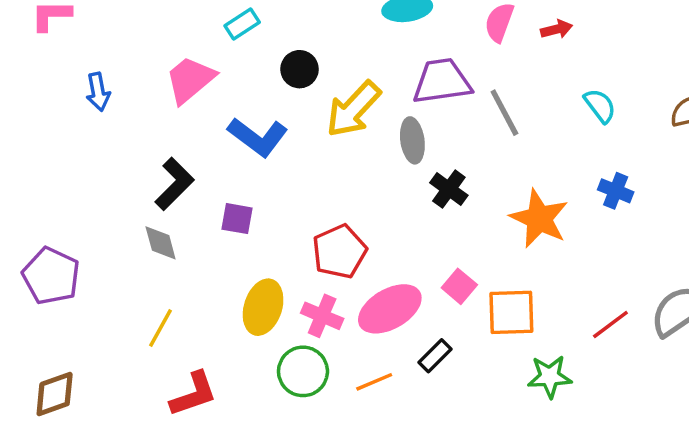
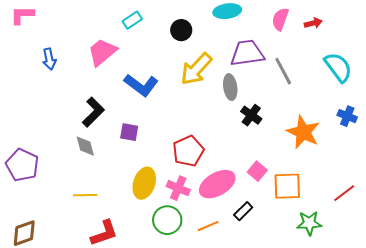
black circle: (299, 69) -> (181, 30), moved
cyan semicircle: (600, 106) -> (338, 67), size x1.5
yellow line: (161, 328) -> (85, 195), turned 60

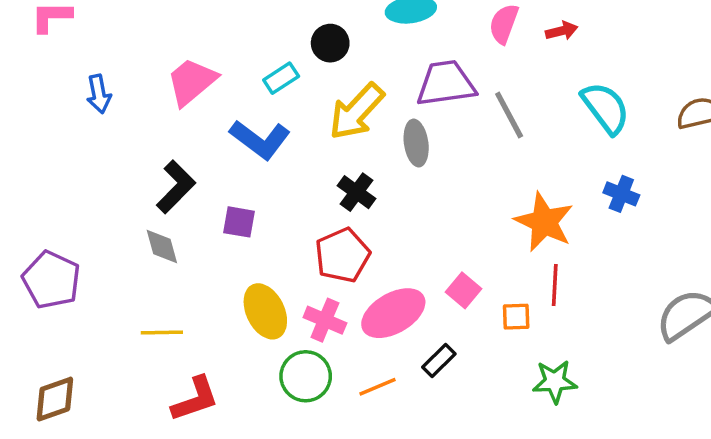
cyan rectangle: (132, 20) -> (281, 78), moved
black cross: (251, 115) -> (356, 192), moved
yellow ellipse: (144, 183) -> (265, 311), turned -44
orange square: (287, 186) -> (516, 317), size x0.6
red line: (344, 193) -> (555, 285), moved, turned -50

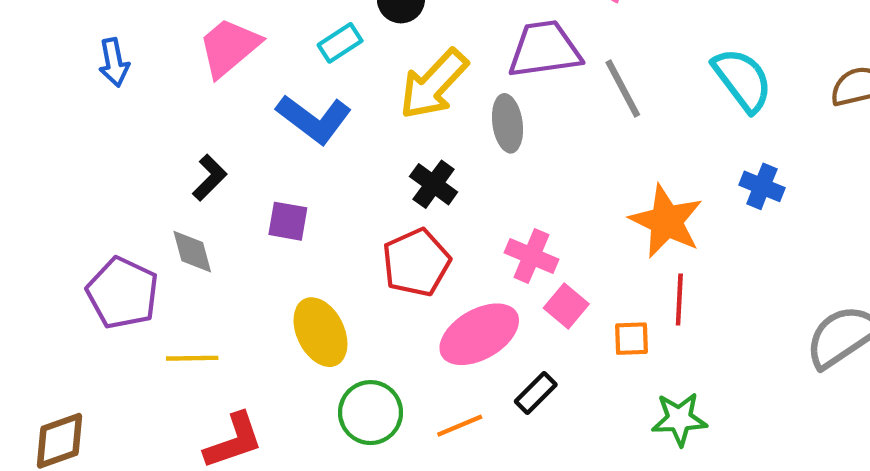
black L-shape: (176, 187) -> (210, 178), size x0.7
purple pentagon: (51, 280) -> (123, 293), moved
pink cross: (325, 320) -> (531, 256), moved

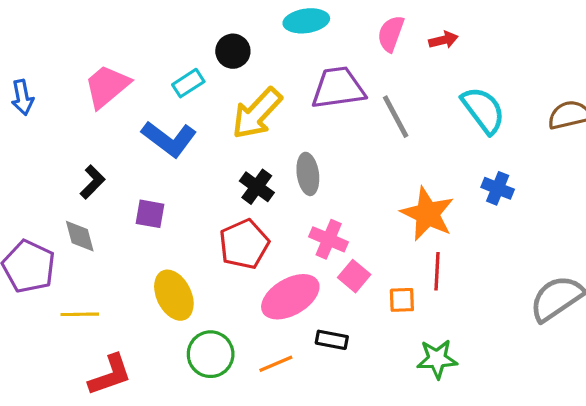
gray ellipse: (508, 123) -> (308, 174), moved
black rectangle: (536, 393) -> (332, 340), turned 56

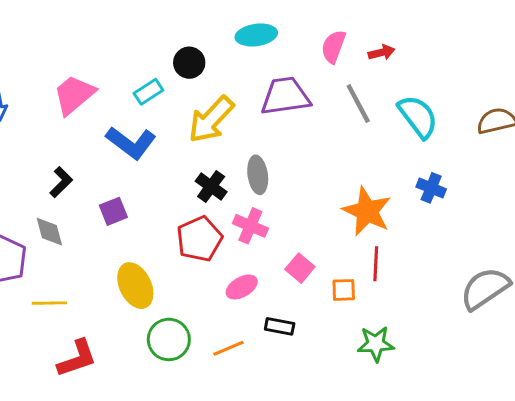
gray line: (396, 117) -> (358, 103), moved
purple square: (150, 214) -> (113, 211), turned -32
pink cross: (329, 239) -> (250, 226), moved
pink ellipse: (290, 297) -> (242, 287), size x0.6

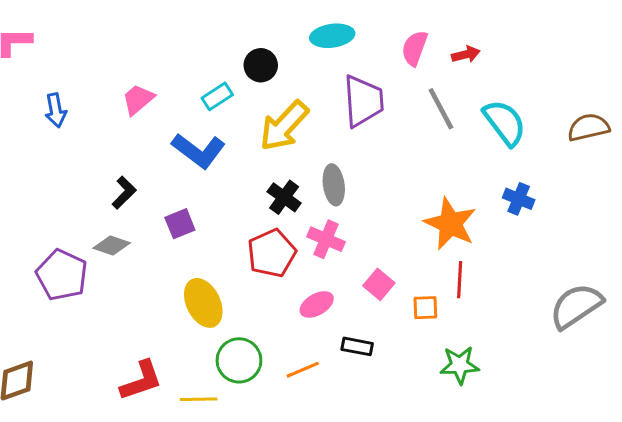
pink trapezoid: (74, 95) -> (138, 99), size x0.7
purple trapezoid: (285, 96) -> (363, 101), turned 94
gray diamond: (49, 232) -> (112, 245), turned -56
yellow line: (49, 303) -> (199, 399), moved

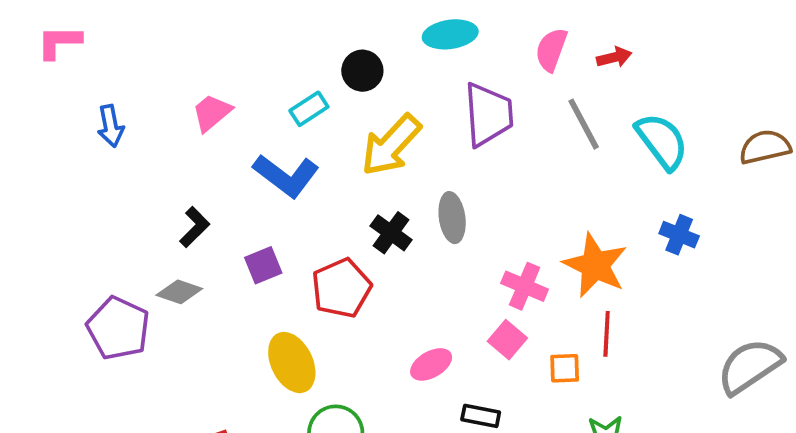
pink cross: (326, 239) -> (525, 286), moved
red pentagon: (272, 253) -> (341, 288), moved

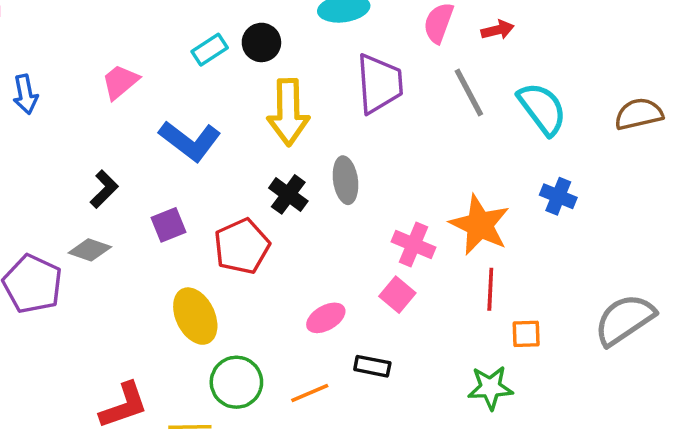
cyan rectangle: (309, 109) -> (210, 50), moved
yellow arrow: (391, 145) -> (288, 112), turned -44
orange square: (565, 368) -> (526, 334), moved

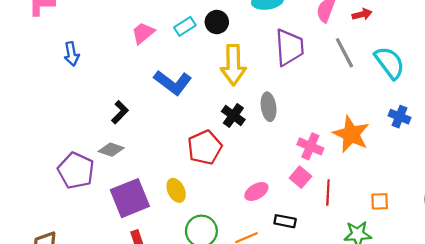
pink trapezoid: (120, 82) -> (143, 33), moved
purple square: (168, 225) -> (130, 198), moved, size x1.8
red line: (490, 289) -> (328, 193), moved
yellow ellipse: (195, 316) -> (176, 190), size x0.7

